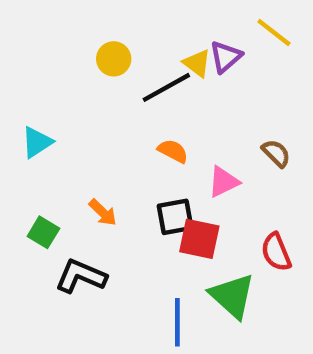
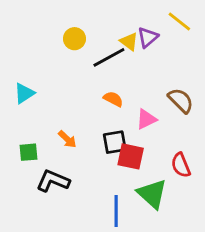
brown semicircle: (276, 153) -> (181, 100), size x1.4
green square: (43, 232) -> (29, 152), turned -36

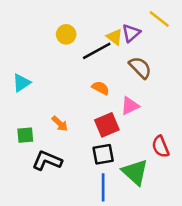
brown semicircle: (181, 100) -> (140, 68), moved
black square: (115, 142) -> (103, 154), moved
red square: (131, 156) -> (107, 125), moved, turned -35

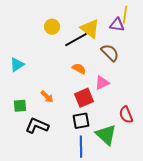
yellow line: (159, 19) -> (125, 15), turned 60
purple triangle: (131, 33) -> (117, 25), moved, turned 49
yellow triangle: (115, 37) -> (90, 29), size x1.5

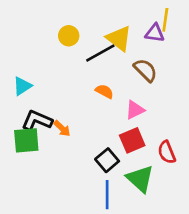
red square: (84, 98) -> (132, 140), moved
green square: (20, 106) -> (26, 140), size x1.5
black square: (81, 121) -> (107, 160), turned -30
black L-shape: (37, 126) -> (37, 120), moved

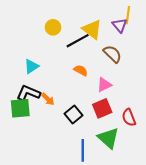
purple triangle: (155, 33) -> (120, 25), turned 42
cyan triangle: (22, 86) -> (31, 66), moved
black square: (107, 160) -> (74, 114), moved

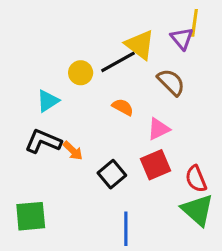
yellow circle: (53, 27) -> (81, 73), moved
green square: (20, 108) -> (31, 216), moved
green triangle: (108, 138) -> (198, 210), moved

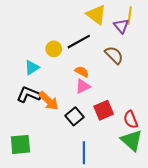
yellow triangle: (140, 45) -> (96, 15), moved
pink triangle: (159, 129) -> (83, 86), moved
orange arrow: (73, 151) -> (49, 101), size x1.5

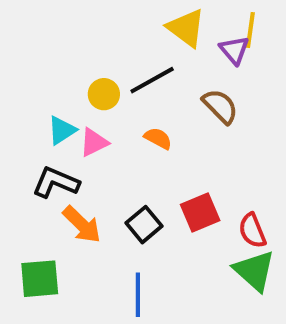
pink triangle: (83, 86) -> (94, 142), moved
orange arrow: (49, 101) -> (82, 225), moved
blue line: (84, 153) -> (138, 295), moved

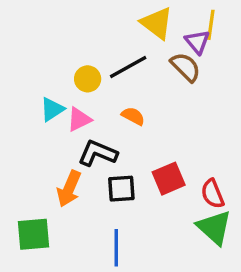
brown semicircle: (220, 106) -> (186, 67), moved
black L-shape: (56, 182) -> (98, 153), moved
orange arrow: (82, 225) -> (69, 189), turned 69
black square: (144, 225) -> (121, 189), turned 36

